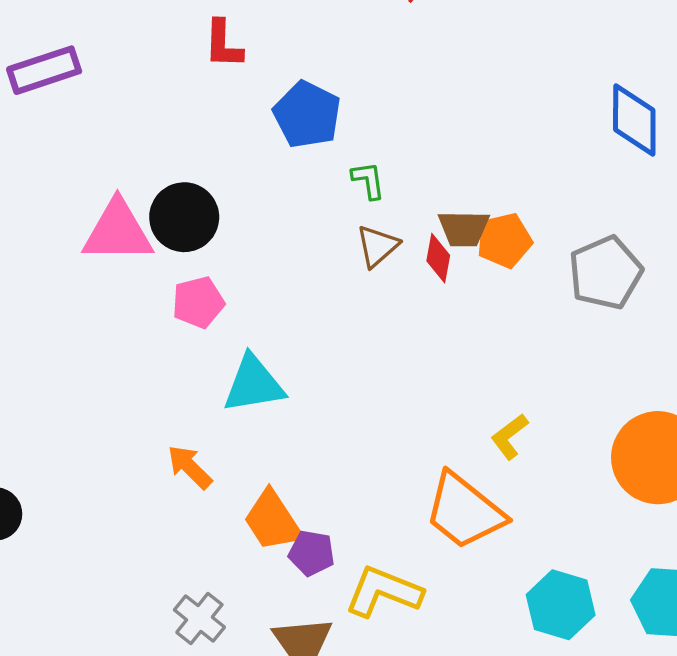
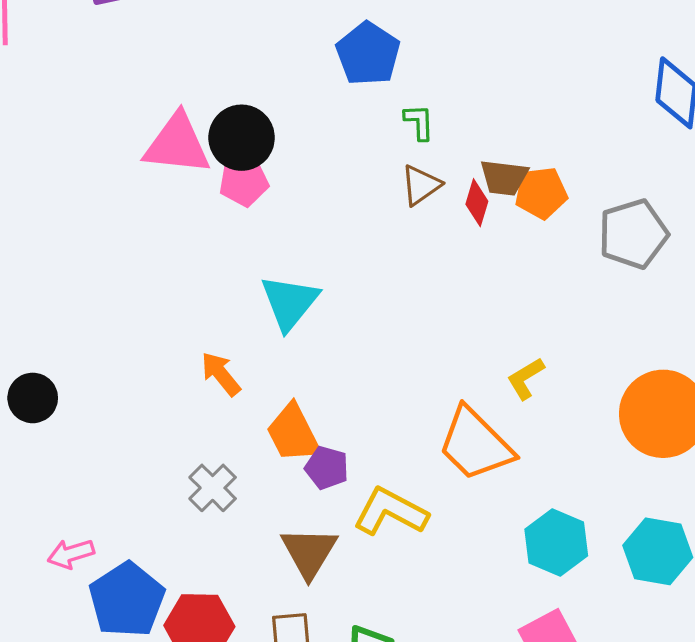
pink pentagon: (198, 302) -> (244, 182), moved
cyan triangle: (254, 384) -> (290, 302), turned -48
gray cross: (199, 619) -> (213, 488), moved

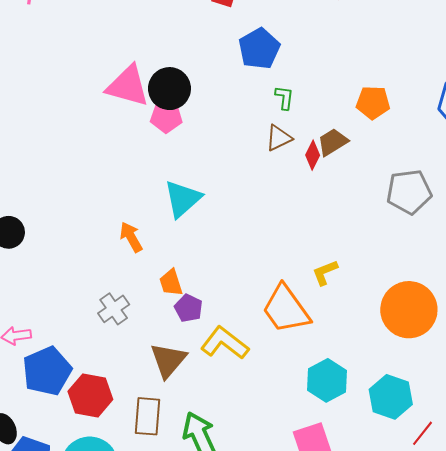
brown trapezoid: (504, 178) -> (333, 142), turned 132
orange pentagon: (541, 193) -> (373, 103), moved
orange trapezoid: (293, 433) -> (171, 283), size x0.7

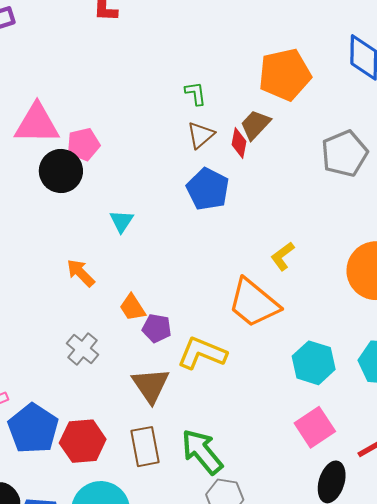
blue pentagon: (259, 49) -> (208, 189), moved
black circle: (169, 89) -> (61, 171), moved
orange pentagon: (373, 103) -> (285, 75), size x1.5
cyan triangle: (183, 199) -> (122, 221), size x0.6

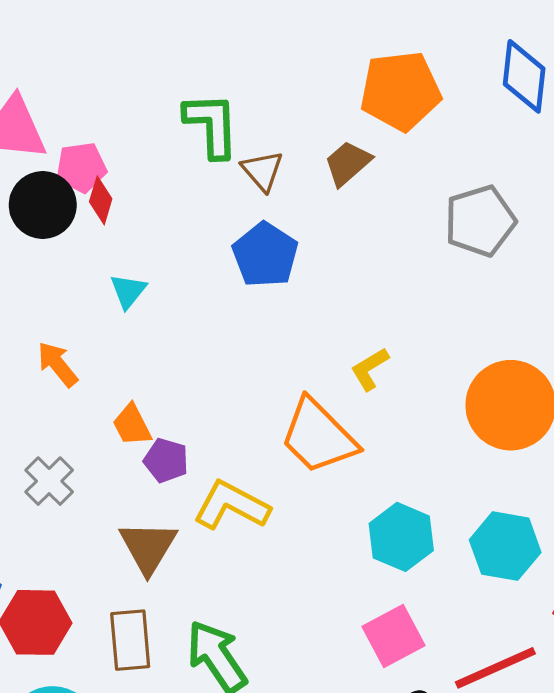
green L-shape: (195, 93) -> (212, 125), moved, size x1.8
brown triangle: (201, 135) -> (262, 171), turned -36
red diamond: (239, 143) -> (101, 200), moved

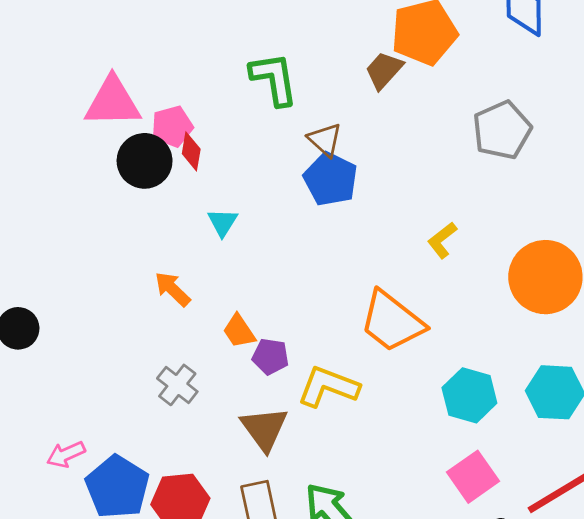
brown trapezoid: (348, 163) -> (384, 70), moved
brown triangle: (262, 171) -> (325, 140), moved
yellow L-shape: (370, 369) -> (442, 240), moved

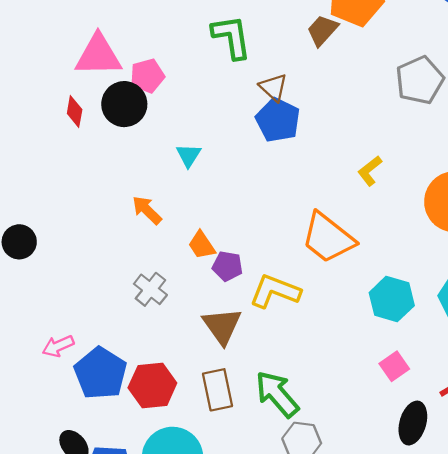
red diamond: (191, 151) -> (75, 111), moved
pink square: (473, 477) -> (394, 366), size x0.7

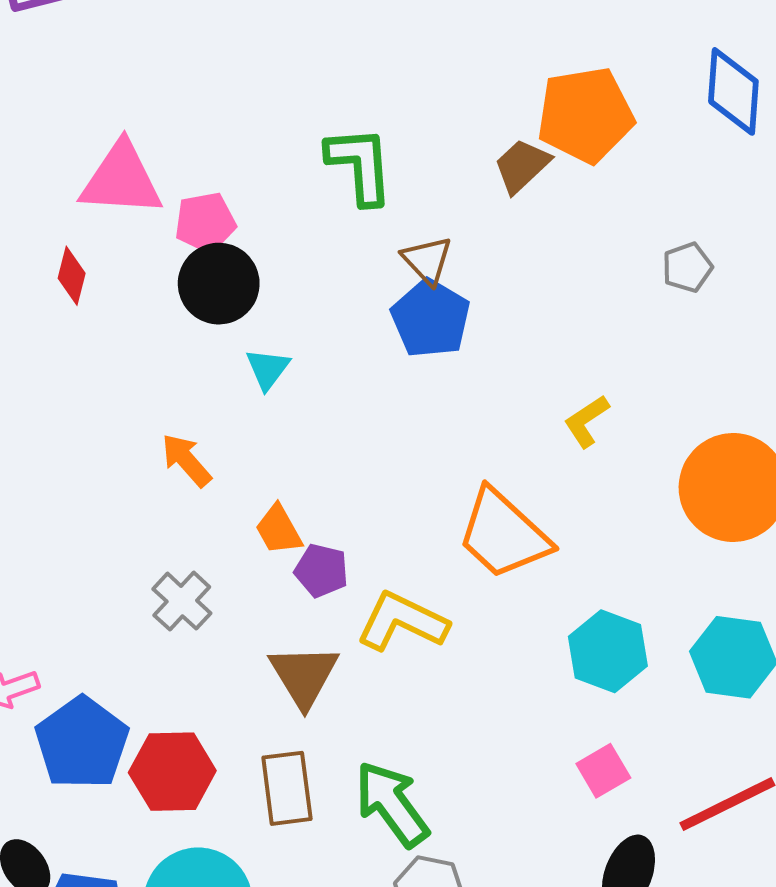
gray pentagon: (420, 80) -> (687, 267), size x0.6
black circle: (124, 104) -> (219, 284), moved

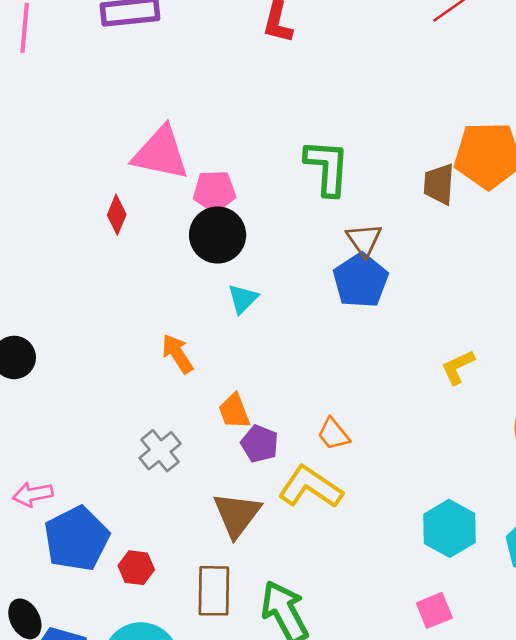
brown trapezoid: (522, 166) -> (439, 184), turned -51
orange trapezoid: (503, 534) -> (333, 434), moved, size x0.5
red hexagon: (172, 772) -> (136, 568), size x0.6

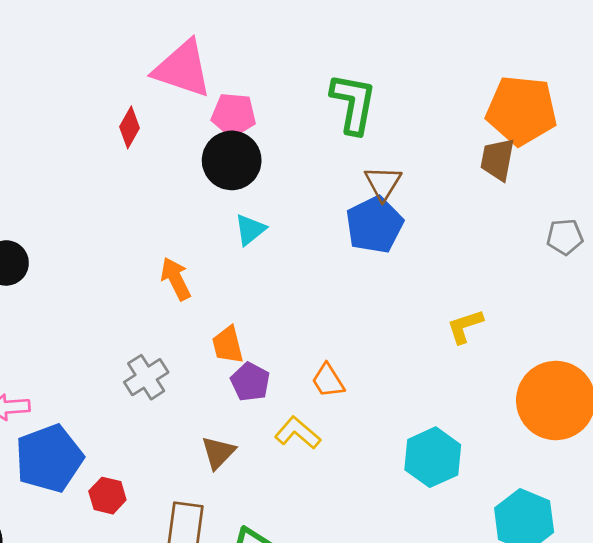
brown trapezoid: (439, 184) -> (497, 159), moved
yellow L-shape: (310, 487) -> (298, 433), size x0.7
brown triangle: (237, 515) -> (218, 453), size x0.7
cyan hexagon: (449, 528) -> (433, 457), moved

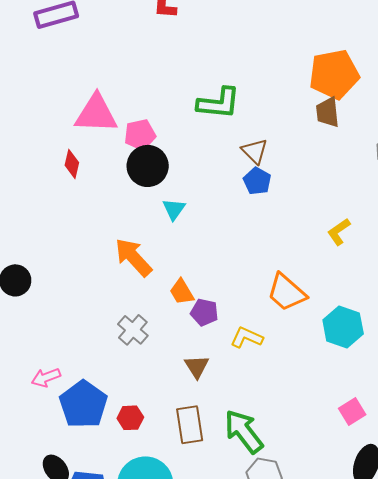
green L-shape: (353, 103) -> (219, 103), turned 102
blue pentagon: (374, 225) -> (257, 181), size x0.7
orange arrow: (176, 279) -> (133, 257), size x1.4
orange trapezoid: (328, 381) -> (287, 292), moved, size x1.6

